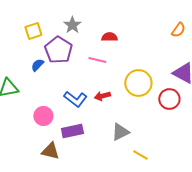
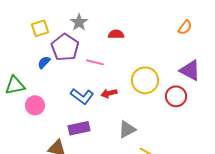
pink line: (97, 60) -> (95, 62), moved
pink circle: (43, 116) -> (35, 105), moved

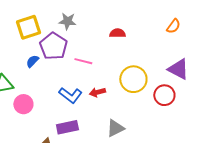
gray star: (79, 22) -> (67, 21), turned -30
yellow square: (40, 28) -> (28, 27), size x1.4
red semicircle: (116, 34) -> (117, 33), moved

